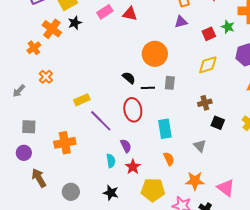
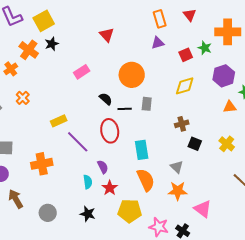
pink rectangle: (105, 12) -> (82, 72), moved
red triangle: (130, 14) -> (107, 35), turned 35
orange semicircle: (169, 159) -> (146, 180), size x1.6
orange star: (195, 181) -> (178, 191), moved

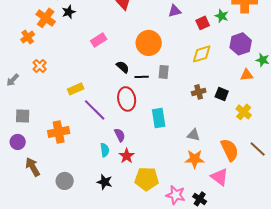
black square: (195, 144) -> (222, 94), moved
gray triangle: (177, 167) -> (194, 135), turned -32
orange semicircle: (146, 180) -> (230, 150), moved

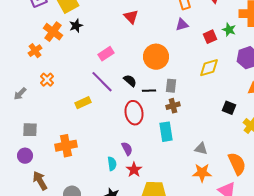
brown cross: (199, 92) -> (173, 106), moved
purple line: (95, 110) -> (102, 82), moved

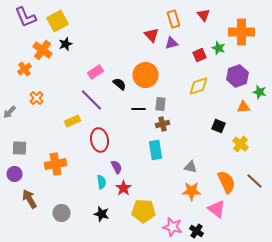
red triangle: (131, 17) -> (152, 35), moved
black semicircle: (130, 81) -> (120, 84), moved
red ellipse: (134, 113) -> (100, 140), moved

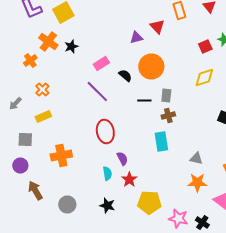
purple triangle: (172, 43) -> (136, 38), moved
black star: (66, 44) -> (71, 46), moved
yellow rectangle: (72, 121) -> (43, 116), moved

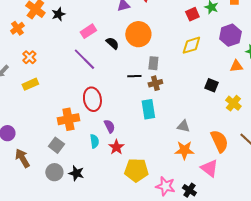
black line: (144, 100) -> (134, 76), moved
gray square: (25, 140) -> (56, 145), moved, turned 35
orange cross: (61, 156) -> (68, 119), moved
black star: (107, 206) -> (76, 173), moved

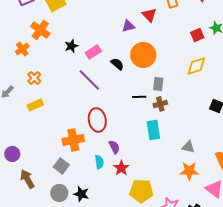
black star: (58, 14) -> (71, 46), moved

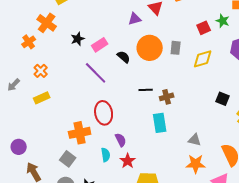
gray rectangle: (158, 84) -> (176, 48), moved

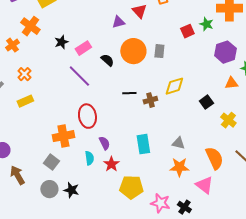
yellow diamond: (203, 59) -> (174, 86), moved
black square: (223, 99) -> (206, 102), turned 32
cyan rectangle: (160, 123) -> (143, 144), moved

